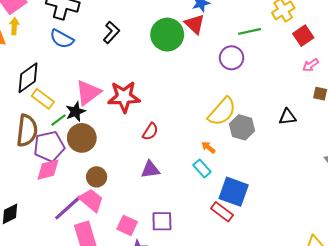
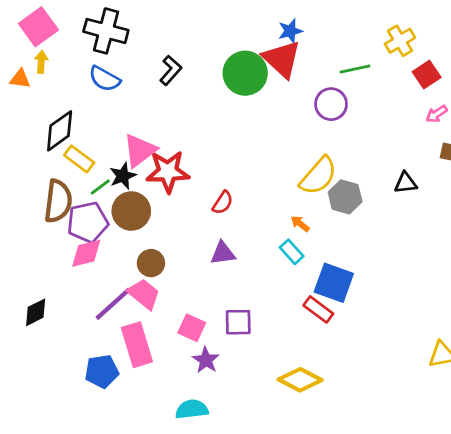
red triangle: (195, 24) -> (282, 59), size x1.4
red star: (124, 97) -> (168, 172), moved

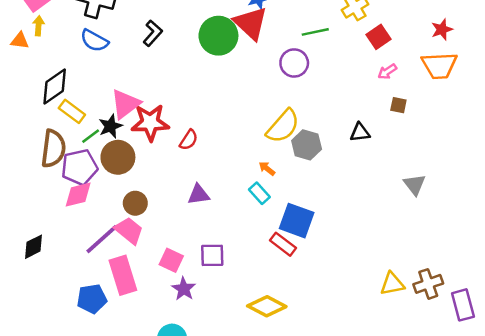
red semicircle: (223, 203) -> (189, 140), moved

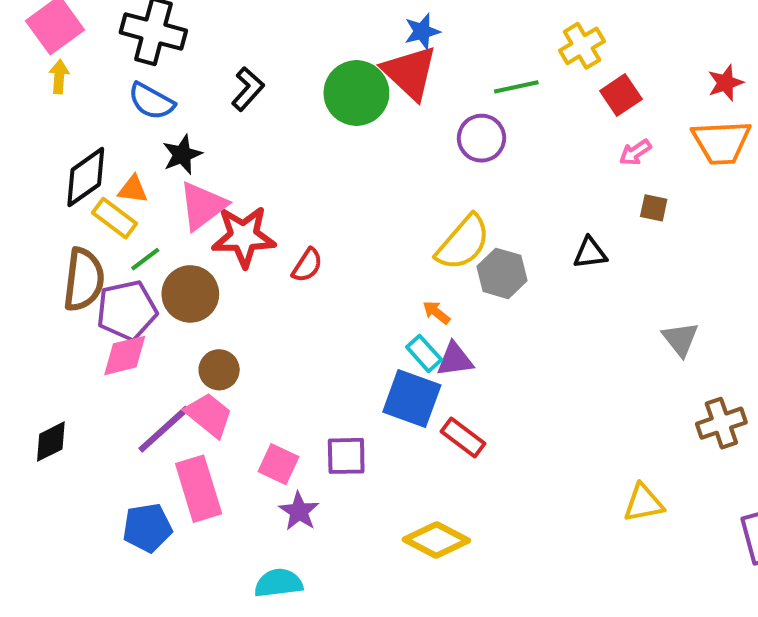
orange triangle: (20, 41) -> (133, 189), moved
black star: (110, 126) -> (182, 155), moved
purple triangle: (199, 195) -> (455, 360), moved
blue square: (297, 221) -> (412, 399), moved
brown cross: (428, 284) -> (721, 423), moved

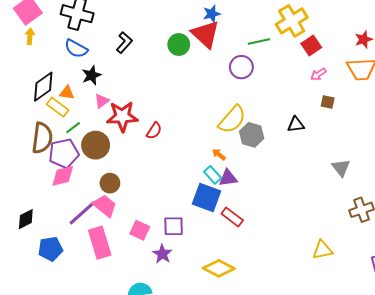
yellow cross: (582, 46) -> (292, 21), size x1.4
green circle: (356, 93) -> (179, 45), size x0.7
pink triangle: (203, 206) -> (102, 101), size x0.6
purple star: (299, 511) -> (162, 254), moved
blue pentagon: (147, 528) -> (50, 249), moved

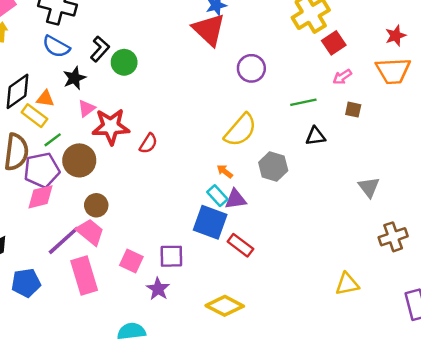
green line: (259, 41) -> (303, 102), moved
black L-shape: (124, 42) -> (100, 49), moved
green circle: (179, 45) -> (124, 62), moved
gray hexagon: (252, 135) -> (273, 167), moved

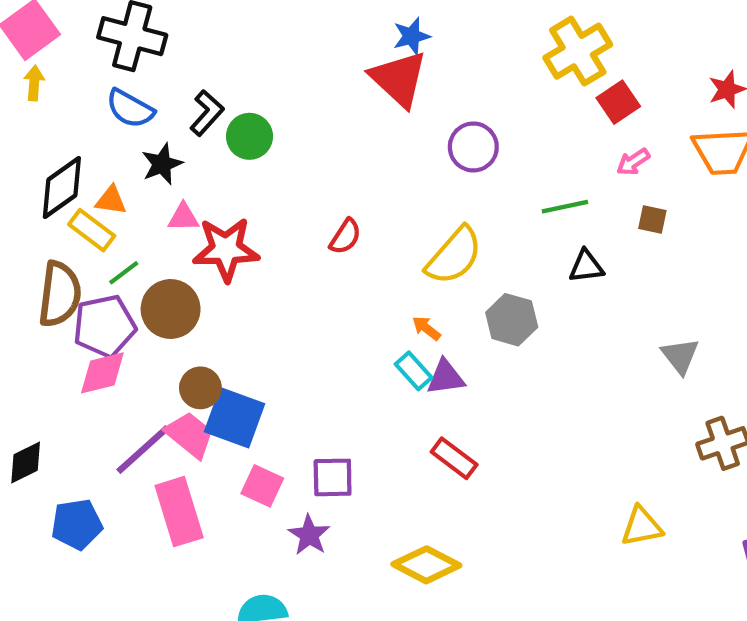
pink triangle: (87, 108) -> (183, 217), turned 36
red semicircle: (148, 143) -> (345, 237), moved
blue square: (210, 222) -> (235, 418), moved

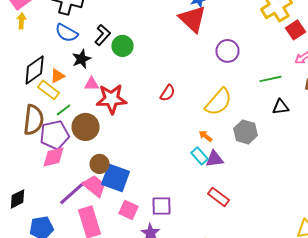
orange triangle: (111, 200) -> (58, 76), turned -35

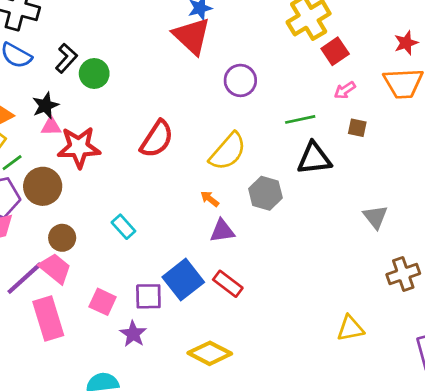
black star: (82, 59) -> (45, 106), moved
red semicircle: (168, 93) -> (157, 139), size x1.6
black triangle: (280, 107) -> (314, 158), size x1.5
cyan rectangle: (200, 156) -> (123, 227), moved
blue square: (116, 178) -> (183, 280), moved, turned 32

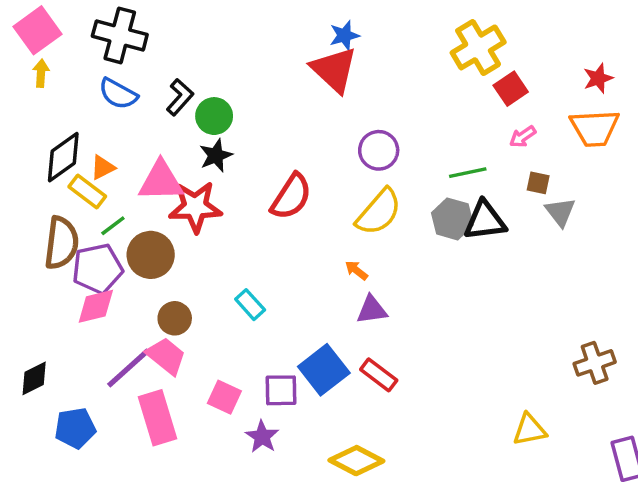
purple circle: (240, 80) -> (379, 150), moved
black star: (45, 106) -> (216, 155), moved
pink triangle: (51, 126) -> (161, 181), size x1.8
gray hexagon: (265, 193) -> (452, 219), moved
gray triangle: (375, 217) -> (560, 212), moved

